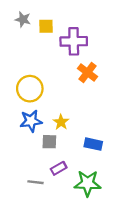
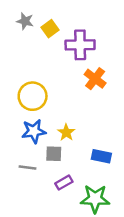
yellow square: (46, 26) -> (50, 29), turned -35
gray line: (36, 182) -> (28, 168), moved

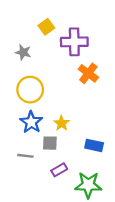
gray star: (25, 21) -> (23, 52), moved
blue star: (34, 131) -> (31, 122), turned -30

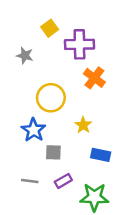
yellow circle: (30, 90) -> (51, 98), moved
yellow star: (62, 123) -> (83, 125), moved
gray line: (25, 156) -> (30, 181), moved

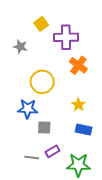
yellow star: (83, 125) -> (78, 105), moved
blue star: (33, 130) -> (28, 109), turned -30
gray line: (30, 181) -> (32, 158), moved

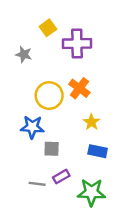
orange cross: (78, 65) -> (79, 88), moved

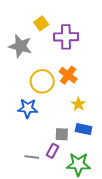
gray star: (24, 54) -> (20, 46), size x1.6
gray square: (52, 149) -> (62, 134), moved
purple rectangle: (61, 177) -> (53, 151), turned -32

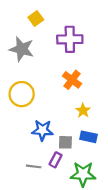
yellow square: (41, 23) -> (36, 18), moved
yellow circle: (42, 81) -> (22, 94), moved
blue star: (28, 108) -> (42, 130), moved

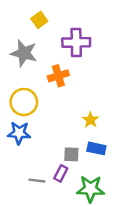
orange cross: (72, 80) -> (58, 76), moved, turned 36
blue star: (42, 130) -> (19, 133), moved

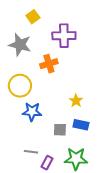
blue star: (19, 133) -> (32, 112), moved
purple rectangle: (61, 173) -> (47, 163), moved

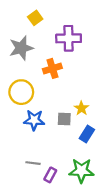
gray star: (20, 45) -> (21, 48), turned -30
blue rectangle: (81, 125) -> (87, 134), turned -70
gray square: (60, 130) -> (64, 119), moved

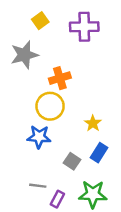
purple cross: (69, 38) -> (84, 27), moved
yellow circle: (21, 92) -> (50, 106), moved
gray square: (64, 119) -> (72, 161), moved, turned 32

